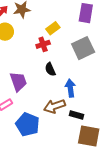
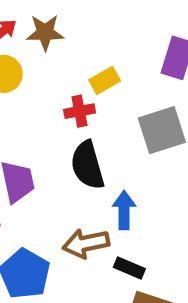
black semicircle: (50, 69) -> (87, 165), size x1.6

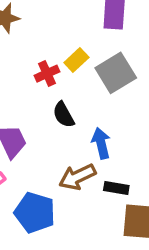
yellow rectangle: (105, 80) -> (76, 60), moved
black semicircle: (87, 165) -> (64, 115), size x0.7

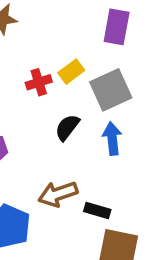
black semicircle: (64, 115) -> (67, 127), moved, turned 60
blue arrow: (101, 143) -> (112, 139), moved

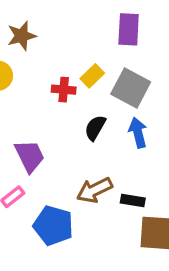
red cross: (39, 82) -> (64, 90), turned 30
gray square: (111, 90) -> (131, 88), turned -30

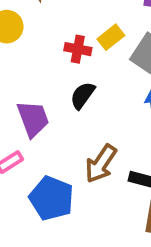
black semicircle: (95, 128) -> (83, 95), moved
brown arrow: (94, 190) -> (101, 164), turned -36

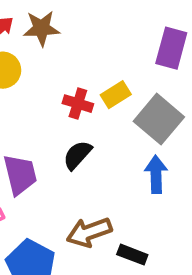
brown arrow: (101, 164) -> (89, 232), turned 30

